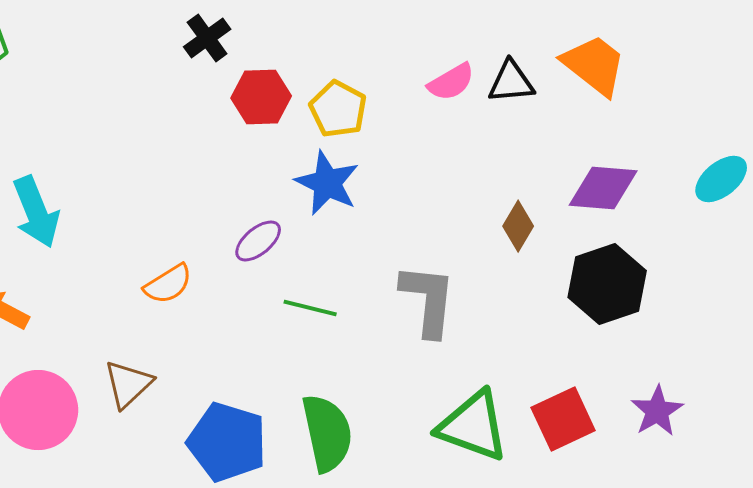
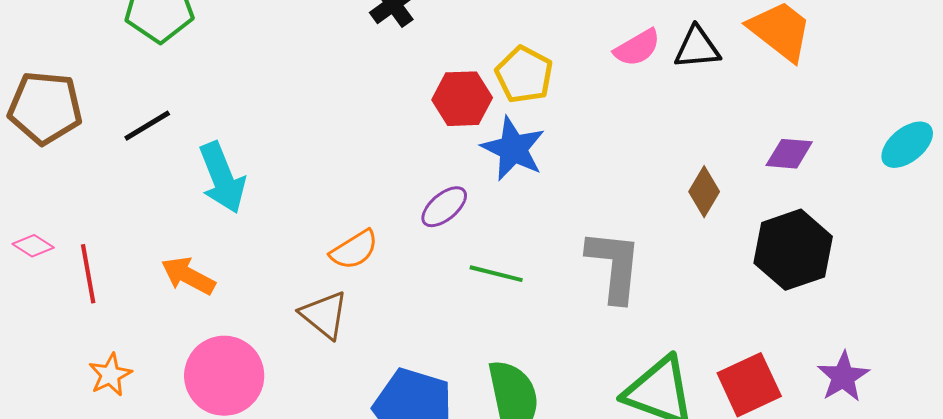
red hexagon: (261, 97) -> (462, 99), moved
purple diamond: (603, 188) -> (789, 154), size x0.7
brown triangle: (128, 384) -> (324, 315), moved, turned -38

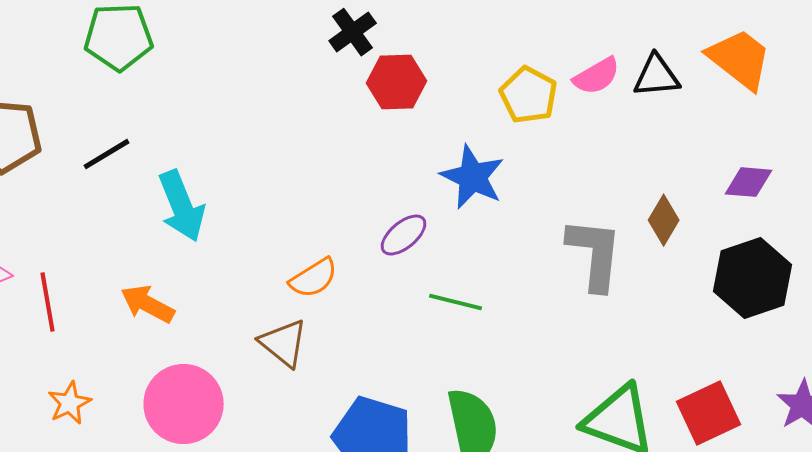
yellow pentagon: (524, 75) -> (529, 95), moved
red hexagon: (462, 99) -> (397, 82), moved
gray L-shape: (614, 266) -> (595, 254), moved

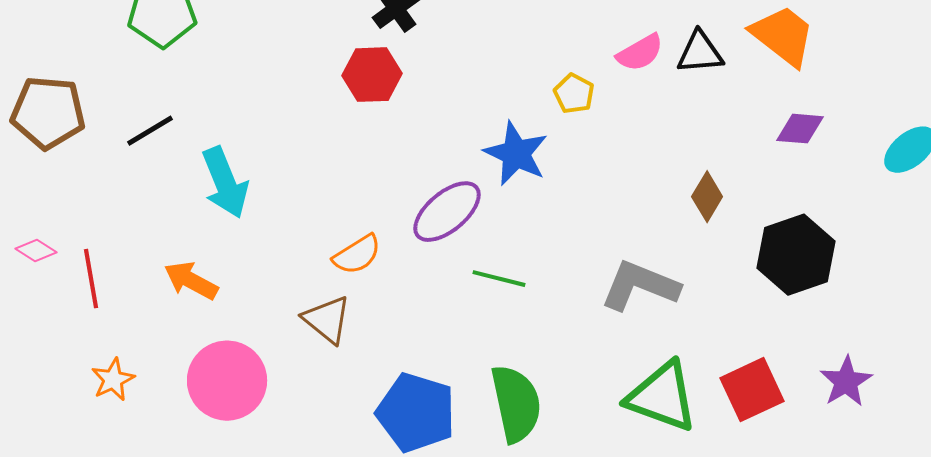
red hexagon: (397, 82) -> (372, 75), moved
yellow pentagon: (529, 95) -> (574, 94), moved, size x0.7
purple diamond: (749, 182) -> (800, 129), moved
purple ellipse: (404, 235) -> (447, 212), size x1.5
gray L-shape: (595, 254) -> (640, 286), moved, turned -74

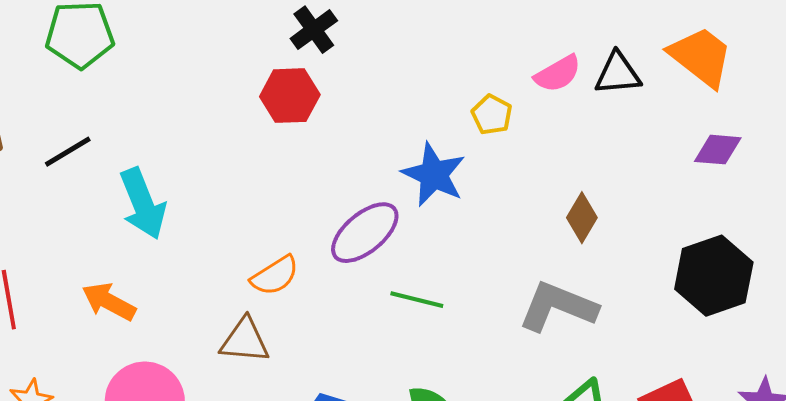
brown diamond: (707, 197) -> (582, 218), moved
brown triangle: (327, 320) -> (245, 341), turned -34

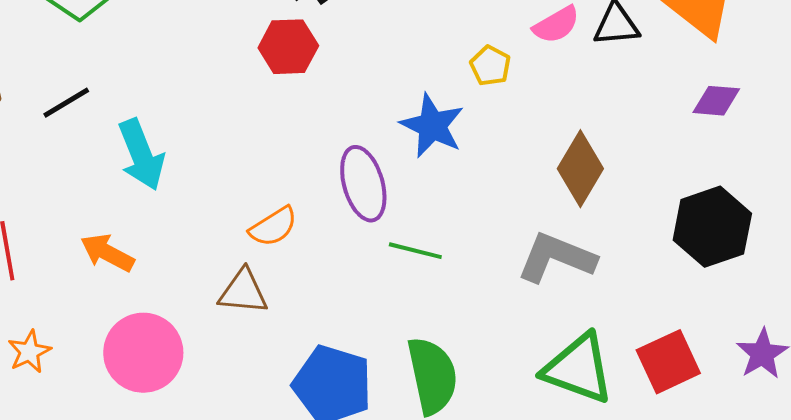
brown diamond: (582, 218) -> (580, 169), size x1.5
purple ellipse: (365, 233) -> (363, 184), turned -66

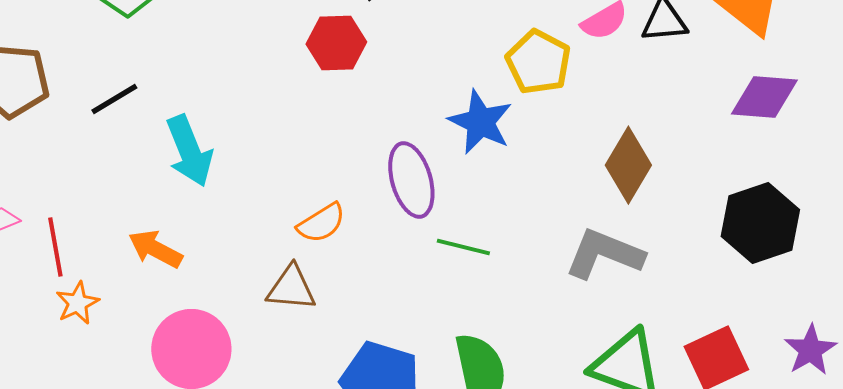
yellow pentagon: (490, 66) -> (538, 62), size x1.6
purple diamond: (716, 101) -> (764, 97), size x1.4
orange star: (29, 352) -> (77, 303), moved

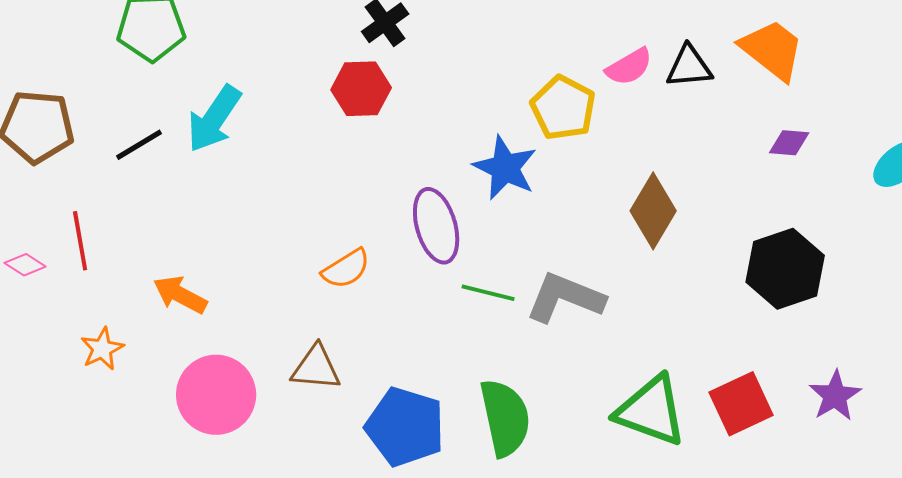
purple diamond: (764, 97) -> (789, 143), size x0.6
cyan arrow: (189, 151) -> (214, 119), moved, turned 56
red line: (55, 247) -> (80, 241), moved
gray L-shape: (604, 254) -> (565, 298), moved
brown triangle: (291, 288) -> (316, 368), moved

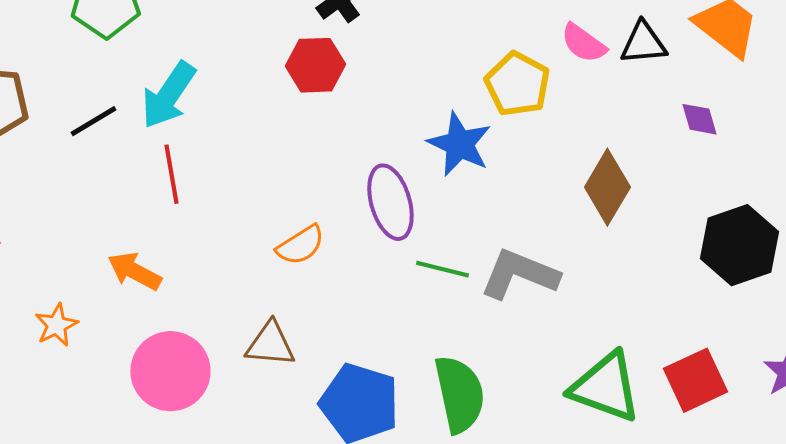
pink semicircle: (629, 67) -> (583, 43), turned 66
purple diamond: (789, 143) -> (699, 119), moved, turned 69
red line: (80, 241) -> (171, 174), moved

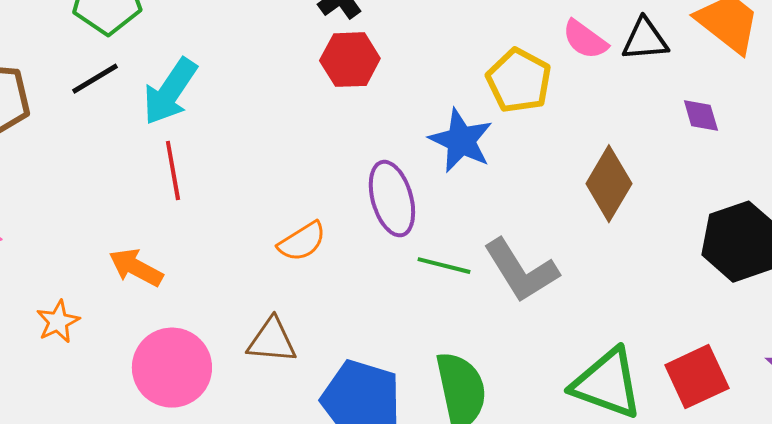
red hexagon: (315, 65) -> (350, 60), moved
black line: (93, 121) -> (95, 79), moved
gray L-shape: (519, 274) -> (521, 271), turned -144

